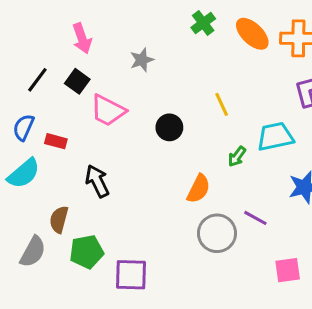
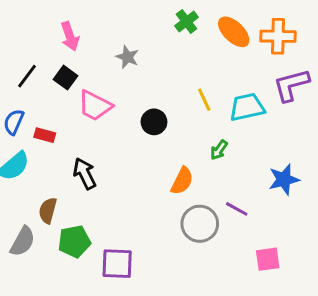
gray star: (142, 60) -> (127, 57), turned -30
cyan trapezoid: (275, 137) -> (247, 107), moved

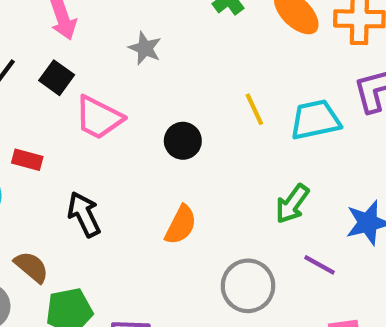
green arrow: (219, 150) -> (292, 204), moved, size x1.4
orange semicircle: (182, 181) -> (181, 225), moved
purple line: (237, 209) -> (319, 265), moved
brown semicircle: (48, 210) -> (31, 267), turned 115

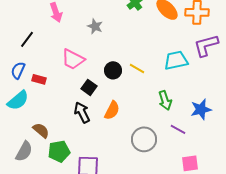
black square: (57, 78) -> (89, 87), moved
yellow line: (254, 109) -> (137, 68), moved, turned -35
green arrow: (292, 204) -> (165, 100), turned -54
black arrow: (84, 214) -> (82, 112), moved

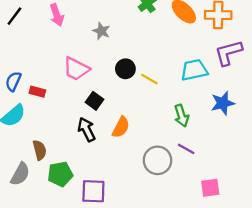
black line: (27, 39) -> (14, 16), moved
black circle: (113, 70) -> (125, 69), moved
blue star: (201, 109) -> (223, 103), moved
purple line: (178, 129) -> (186, 149), moved
brown semicircle: (41, 130) -> (40, 150), turned 36

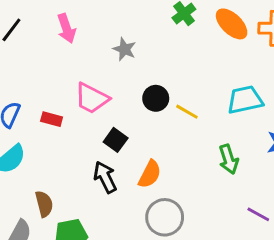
red rectangle: (37, 92) -> (52, 119), moved
purple line: (186, 149) -> (258, 214), moved
gray circle: (158, 160) -> (165, 217), moved

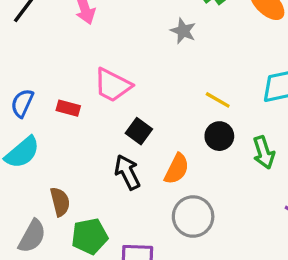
gray star: (124, 49) -> (183, 31), moved
black circle: (156, 98) -> (219, 136), moved

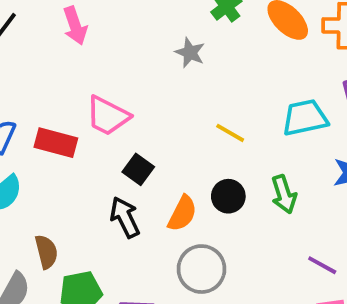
red rectangle: (68, 108) -> (56, 143), size x1.5
black circle: (219, 136) -> (228, 196), moved

